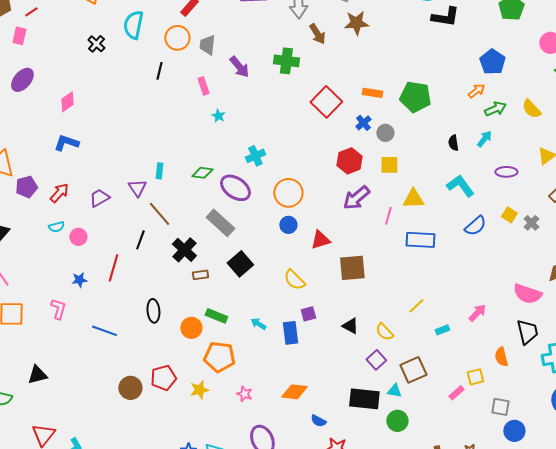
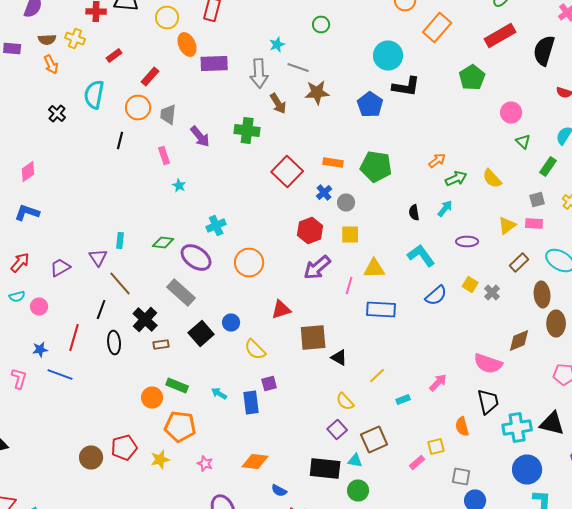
blue pentagon: (492, 62) -> (370, 104), moved
blue circle: (288, 225) -> (231, 322), moved
black ellipse: (153, 311) -> (114, 342), moved
black triangle: (350, 326) -> (339, 358), moved
blue line: (104, 331) -> (60, 374), moved

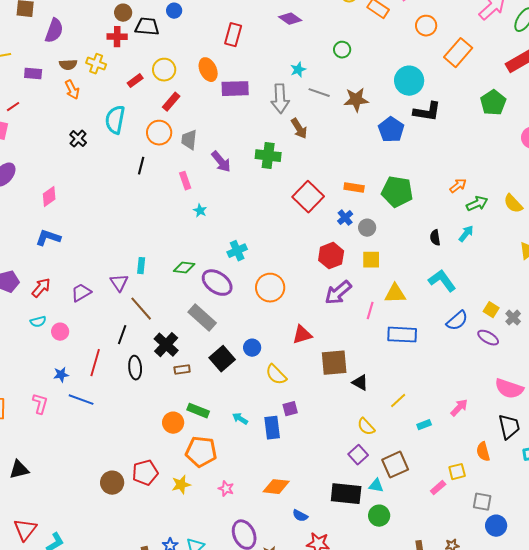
yellow circle: (167, 18) -> (164, 70), moved
brown star: (317, 92) -> (356, 100), moved
purple ellipse: (467, 242) -> (488, 338), moved, turned 30

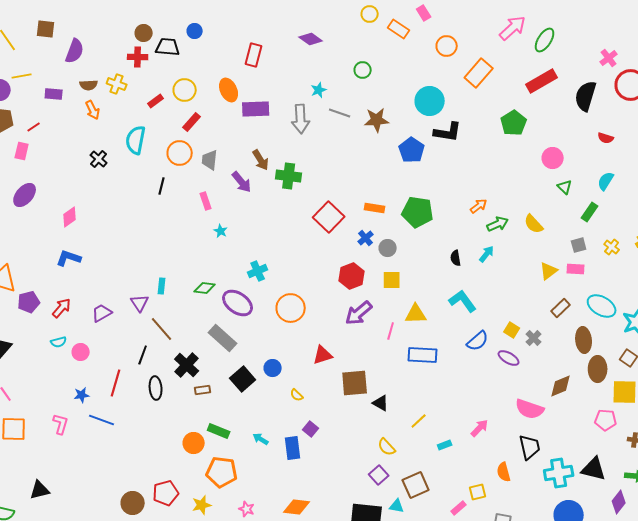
brown arrow: (299, 129) -> (261, 160), moved
yellow semicircle: (276, 375) -> (297, 395), size x0.6
purple square: (290, 409) -> (311, 429), turned -35

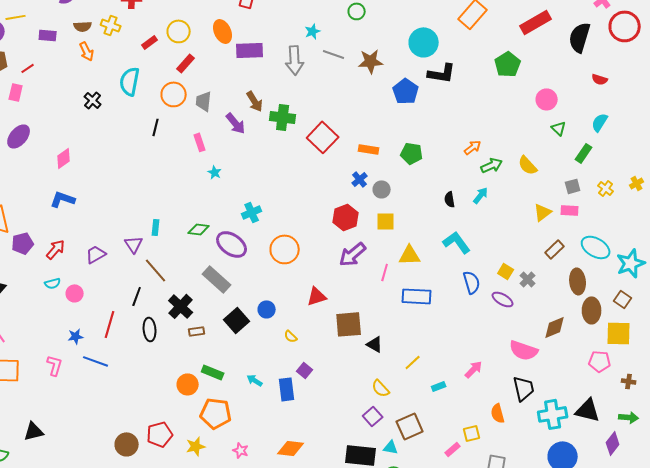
green pentagon: (418, 212) -> (412, 153), size x0.7
red square: (329, 217) -> (323, 137), moved
blue semicircle: (478, 341) -> (472, 282), turned -65

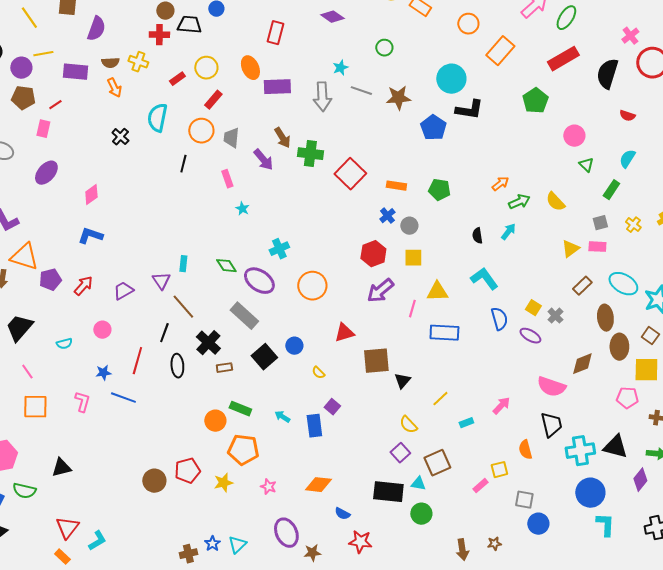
purple rectangle: (48, 35) -> (75, 72), size x1.4
green diamond: (199, 229) -> (226, 266), turned 50
cyan semicircle: (53, 283) -> (64, 344), moved
black triangle: (375, 344) -> (402, 381), turned 42

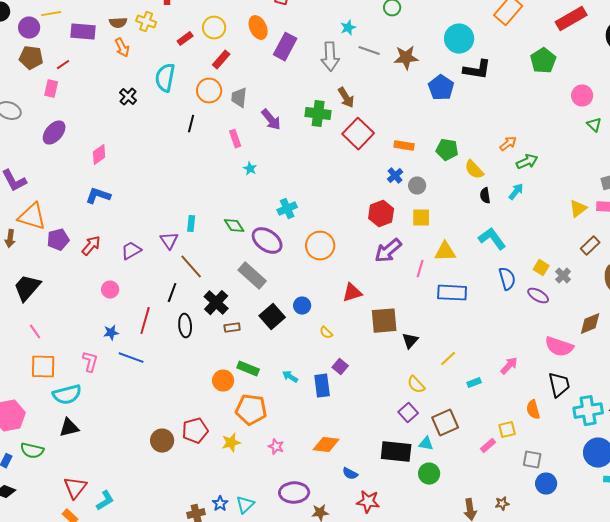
purple rectangle: (277, 87) -> (285, 47), turned -60
brown arrow: (282, 138) -> (346, 98), moved
yellow semicircle: (555, 202) -> (474, 170), moved
cyan semicircle: (64, 344) -> (67, 395), moved, size x1.8
purple ellipse: (286, 533) -> (294, 493), turned -68

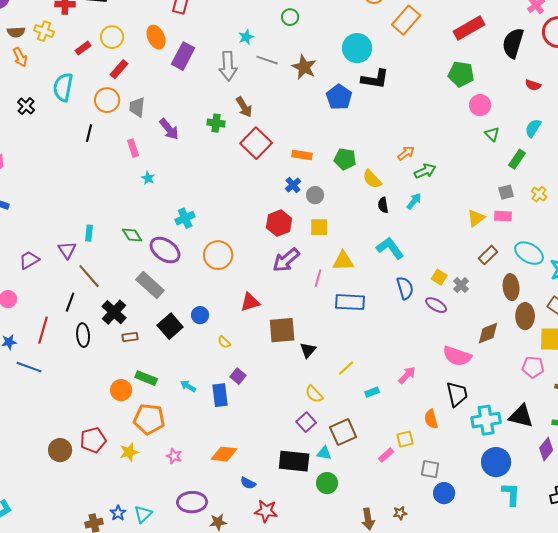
brown star: (406, 58) -> (304, 67), turned 30
green pentagon: (543, 61) -> (461, 74), moved, turned -30
green cross: (318, 114) -> (216, 123), size x0.7

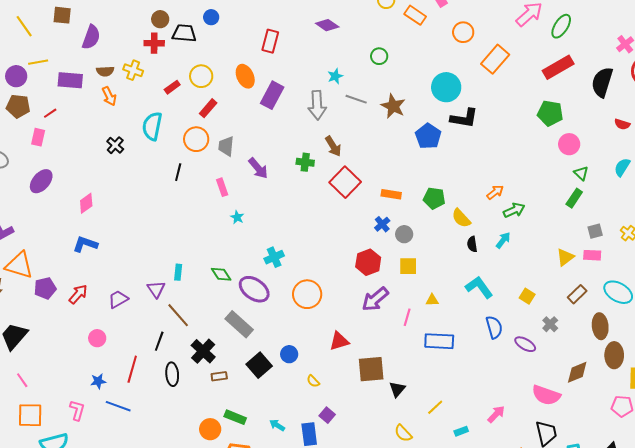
green rectangle: (517, 159) -> (574, 198), moved
yellow triangle: (343, 261) -> (432, 300), size x0.6
yellow square: (439, 277) -> (527, 296), moved

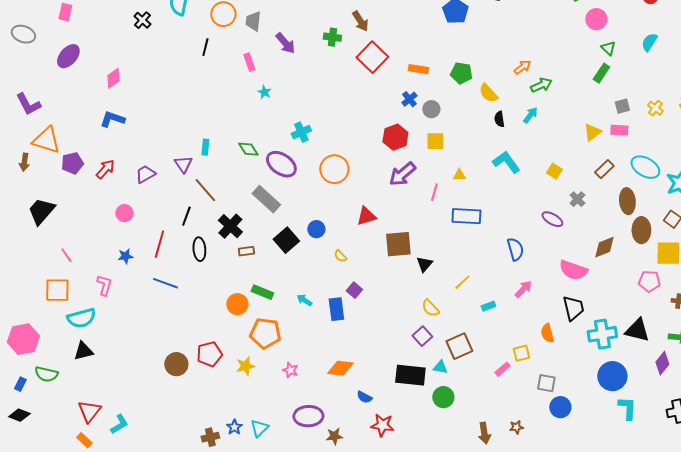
blue semicircle: (494, 327) -> (515, 249), moved
pink line: (22, 380) -> (66, 255), moved
blue line: (118, 406) -> (165, 283), moved

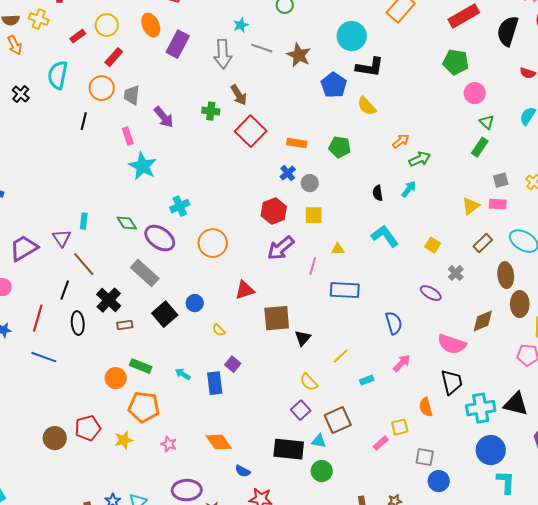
cyan star: (264, 92) -> (143, 166), size x2.0
yellow semicircle: (488, 93) -> (367, 106), moved
purple trapezoid: (145, 174) -> (24, 248), size x1.4
orange diamond: (340, 368) -> (219, 442), turned 48

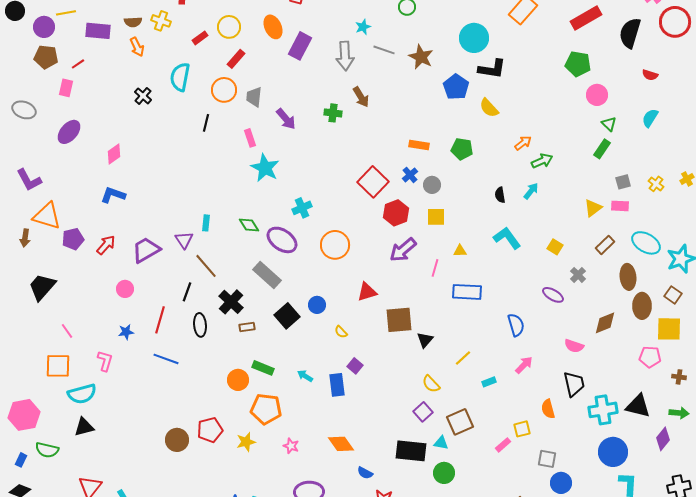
red square: (251, 131) -> (373, 182), moved
pink semicircle: (452, 344) -> (574, 346), size x0.7

